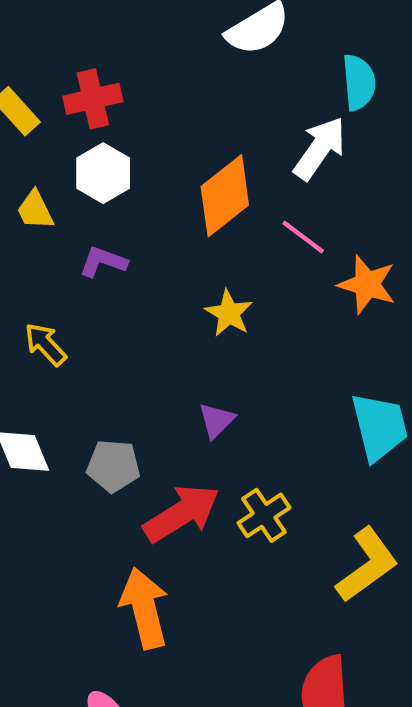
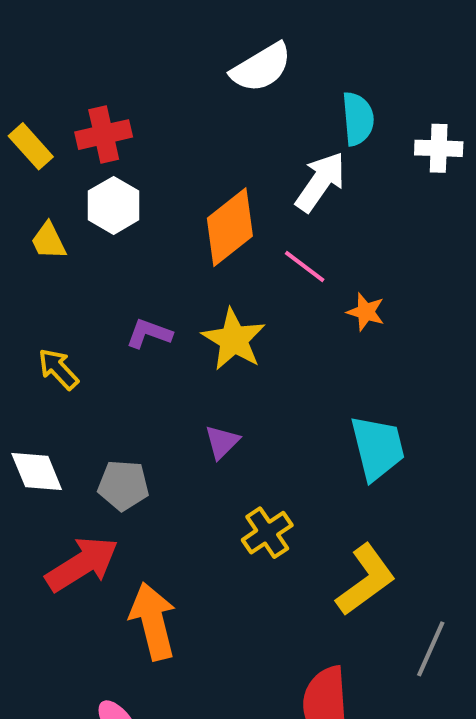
purple L-shape: (103, 262) -> (149, 334), moved
orange star: (367, 284) -> (366, 312), size x0.7
yellow star: (229, 313) -> (234, 339), size x1.4
red arrow: (181, 513) -> (82, 564), moved

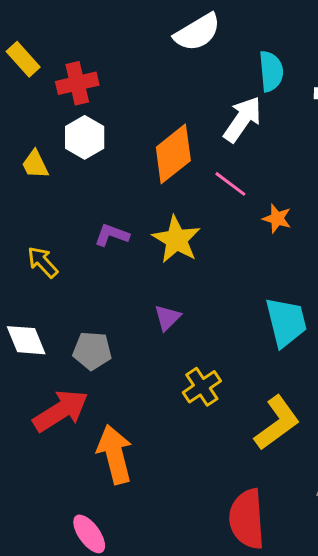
yellow rectangle: (31, 146) -> (23, 59), moved

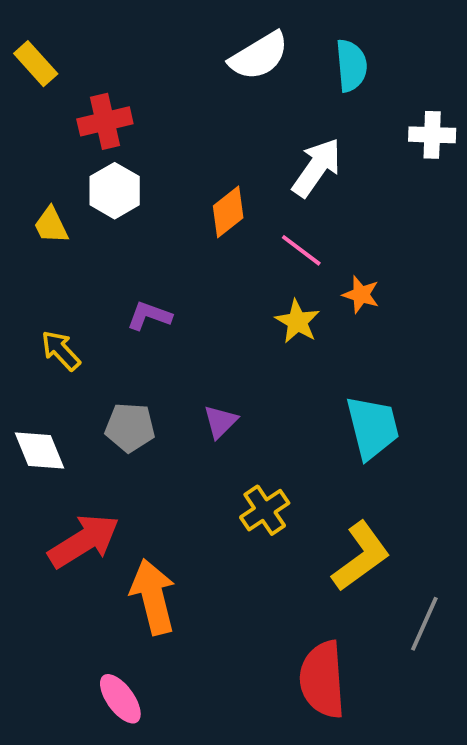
yellow rectangle: (23, 59) -> (36, 64), moved
cyan semicircle: (271, 71) -> (351, 66), moved
orange diamond: (173, 154) -> (228, 212), size x0.7
yellow star: (176, 240) -> (297, 322), moved, size x0.7
gray pentagon: (92, 351) -> (130, 427), moved

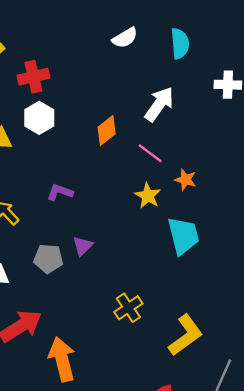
white semicircle: (259, 56) -> (125, 38), size x0.7
purple triangle: (220, 422) -> (83, 246), moved
cyan trapezoid: (372, 427) -> (183, 236), moved

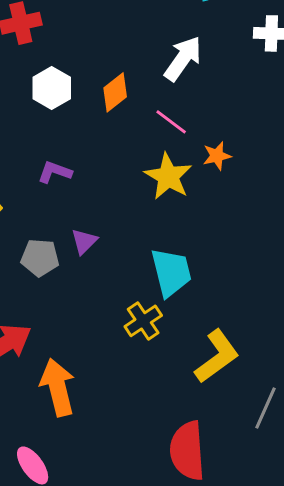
white hexagon: (39, 118) -> (52, 88), moved
orange star: (186, 180) -> (217, 156), turned -30
yellow star: (148, 196) -> (168, 176), size x1.4
cyan trapezoid: (183, 236) -> (171, 272), moved

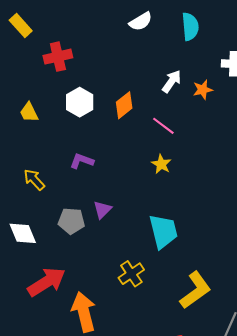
white arrow: (183, 59) -> (172, 81), size x0.7
orange star: (217, 156) -> (203, 90), moved
yellow star: (168, 176) -> (161, 164), size x0.6
yellow cross: (143, 321) -> (131, 274), moved

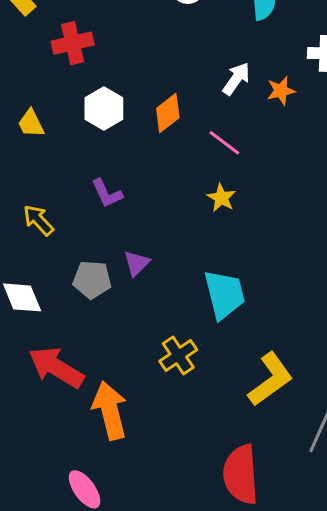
purple L-shape: (82, 161) -> (107, 193), turned -135
red arrow: (47, 282) -> (56, 367), turned -117

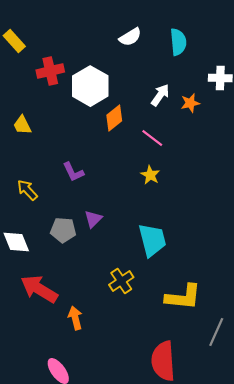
white hexagon: (104, 109) -> (90, 86), moved, size x1.4
yellow L-shape: (270, 379) -> (183, 297), turned 42
orange arrow: (110, 411) -> (75, 318), size x0.6

